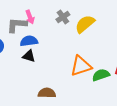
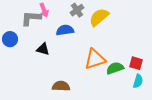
blue semicircle: (29, 41) -> (65, 30), moved

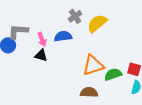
pink arrow: (44, 10) -> (42, 39), moved
gray L-shape: (31, 18) -> (18, 31), moved
brown semicircle: (61, 86) -> (89, 92), moved

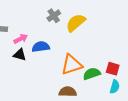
blue semicircle: (63, 36) -> (41, 47), moved
pink arrow: (42, 39) -> (21, 39), turned -96

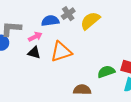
blue semicircle: (41, 47) -> (50, 21), moved
orange triangle: (72, 65) -> (61, 52), moved

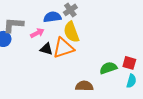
yellow semicircle: (90, 21) -> (71, 32), moved, turned -70
black triangle: (34, 53) -> (46, 49), moved

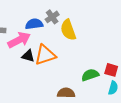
yellow semicircle: (71, 32) -> (68, 30), moved
pink arrow: (37, 33) -> (19, 40), size x1.6

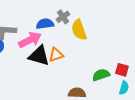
orange triangle: (45, 55) -> (56, 55), size x0.7
black triangle: (28, 56) -> (39, 56), size x1.6

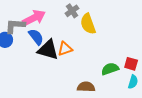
blue semicircle: (45, 24) -> (36, 37), moved, turned 60
pink arrow: (30, 40) -> (34, 18), moved

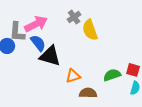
gray L-shape: (15, 26) -> (17, 32), turned -90
orange triangle: (65, 49) -> (73, 76), moved

